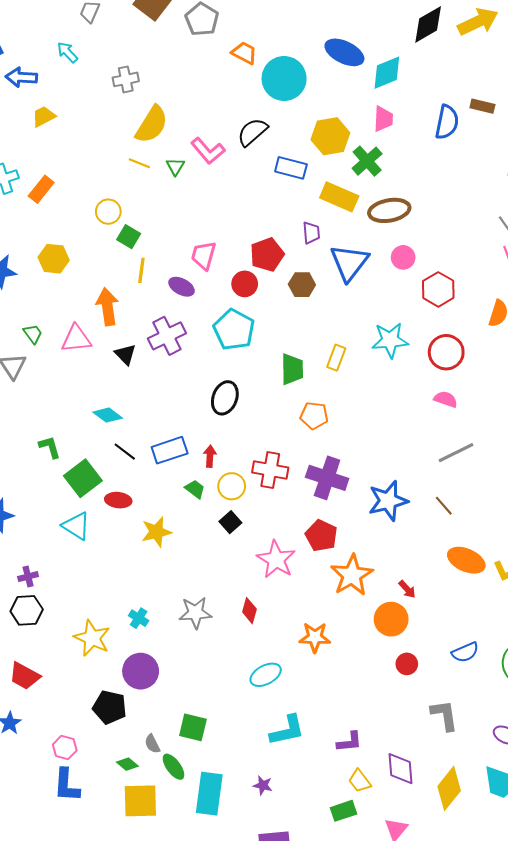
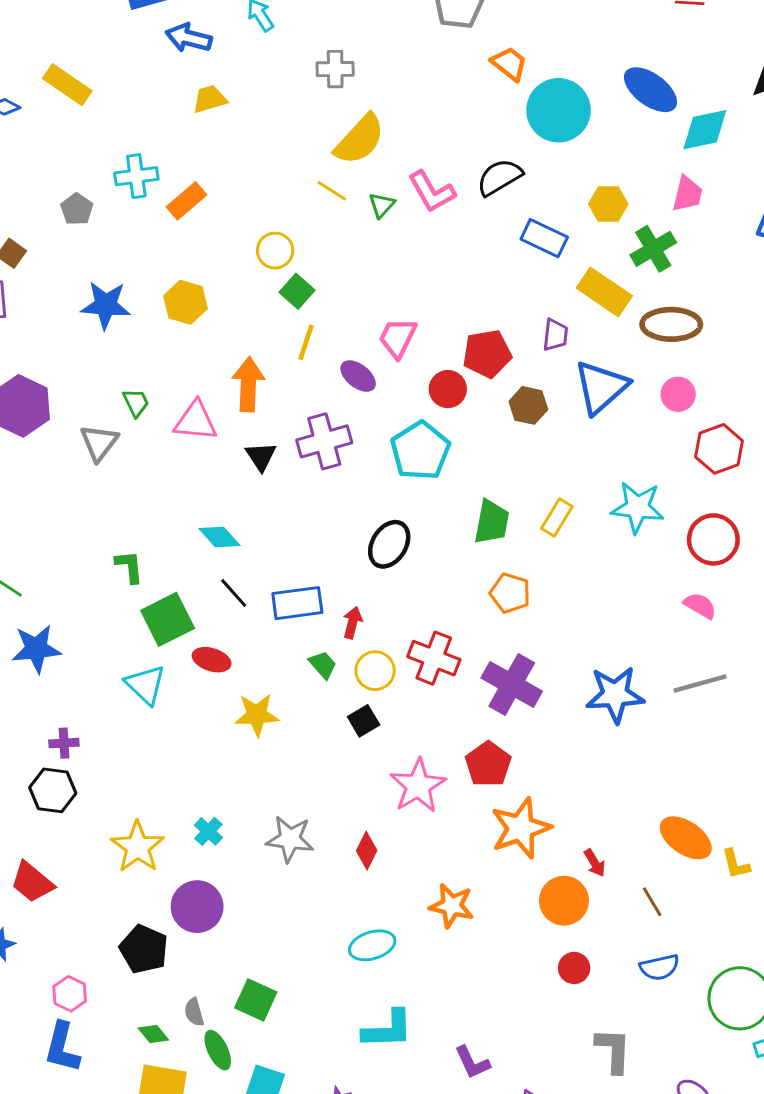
yellow hexagon: (330, 136) -> (608, 204), size x0.7
blue star: (388, 501) -> (615, 695), moved
brown line: (444, 506) -> (652, 902), moved
purple L-shape: (349, 742) -> (472, 1062), turned 60

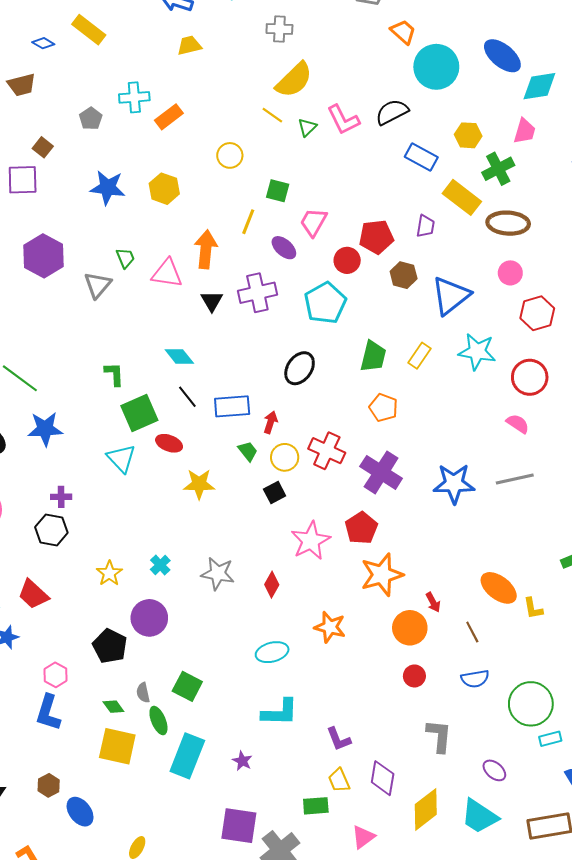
green square: (297, 291) -> (278, 191), moved, turned -30
blue triangle: (601, 387) -> (451, 296), moved
yellow star: (138, 847) -> (109, 573), size x0.7

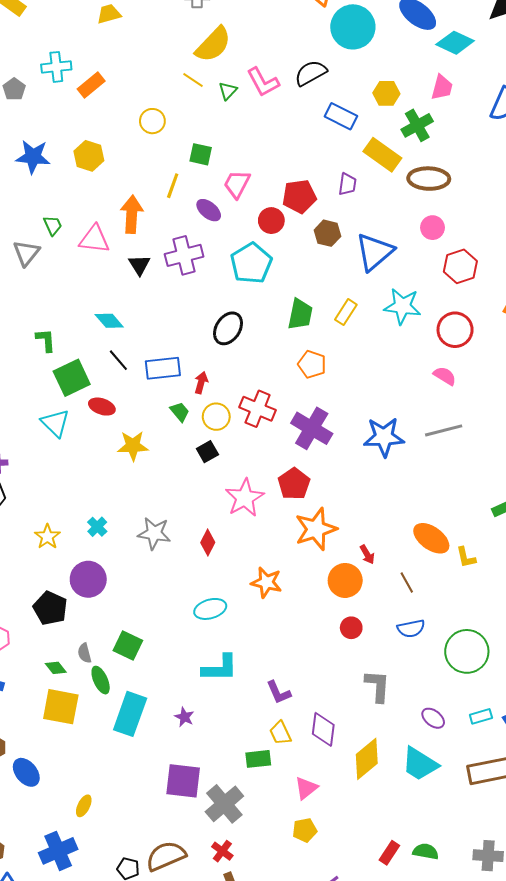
cyan diamond: (539, 86) -> (455, 43), turned 36
cyan rectangle: (550, 739) -> (481, 716), moved

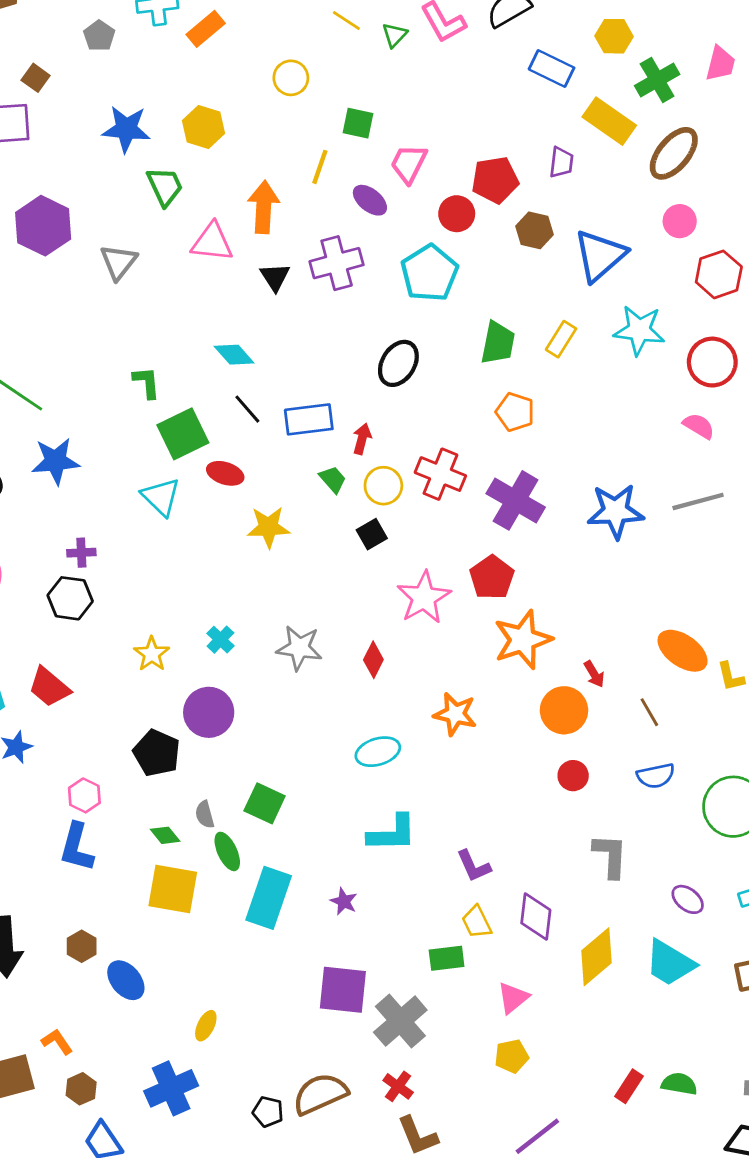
pink trapezoid: (442, 87) -> (720, 64), moved
brown ellipse: (429, 179) -> (674, 153), turned -51
green trapezoid: (53, 225) -> (165, 186), moved, size x1.4

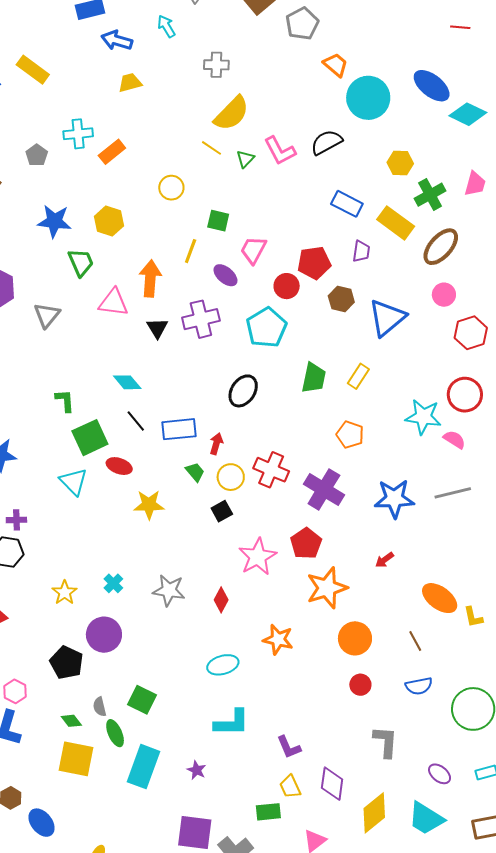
blue rectangle: (552, 68) -> (347, 204), moved
cyan star: (639, 330) -> (423, 417), moved
orange pentagon: (515, 412) -> (350, 435), moved
red arrow: (594, 674) -> (384, 560), moved, turned 84

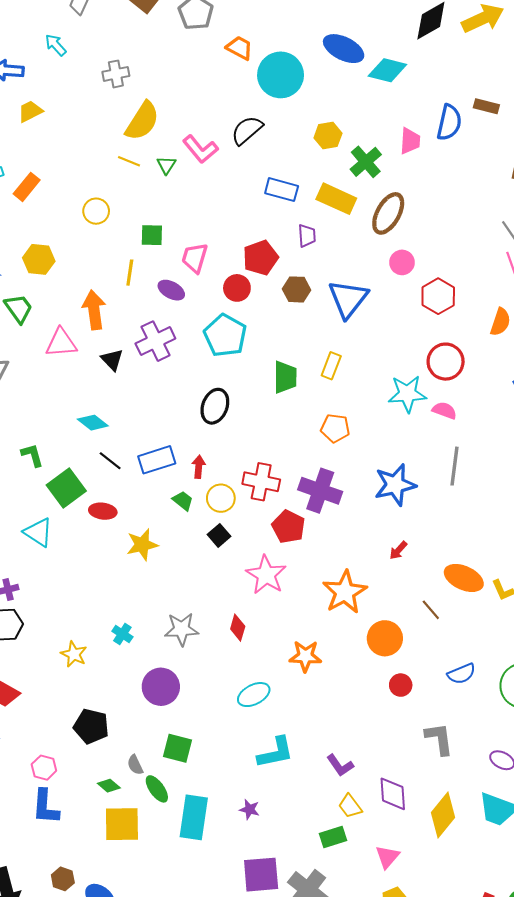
cyan triangle: (73, 482) -> (38, 532), moved
gray line: (453, 493) -> (454, 466), turned -57
red pentagon: (306, 543) -> (289, 527), moved
purple circle: (104, 635) -> (161, 687), moved
brown line: (415, 641) -> (431, 610), moved

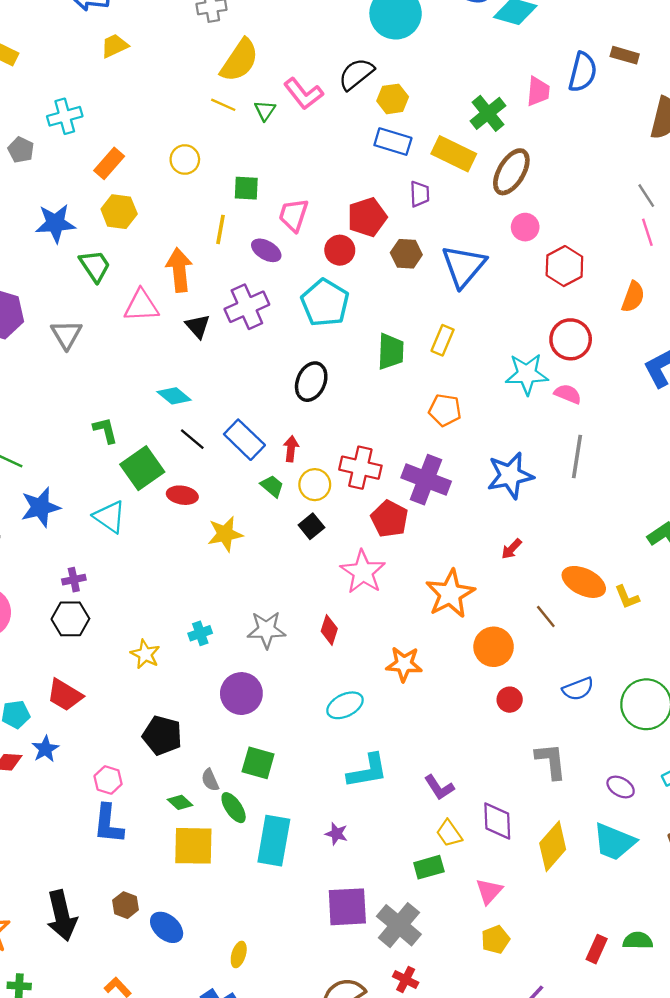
yellow hexagon: (328, 136) -> (393, 99), moved
orange rectangle: (27, 187) -> (109, 163), moved
blue rectangle: (157, 460) -> (244, 440), turned 60
cyan cross: (122, 634) -> (200, 633), turned 36

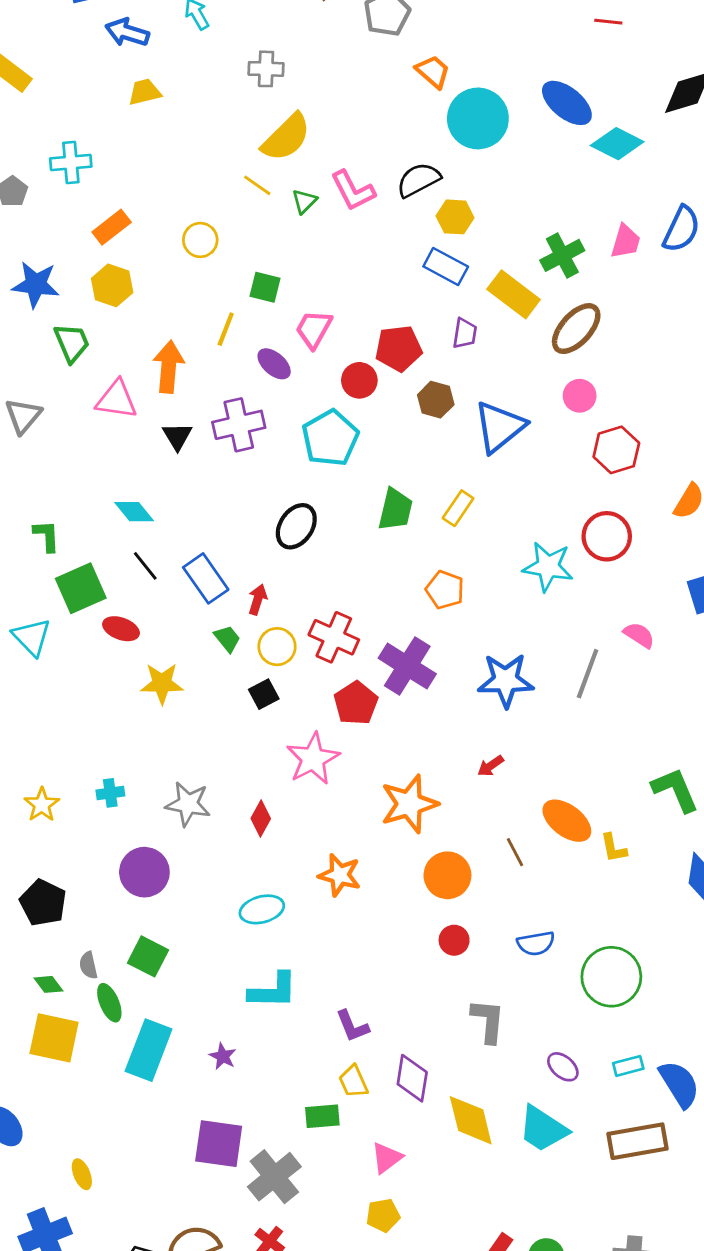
pink semicircle: (568, 394) -> (639, 635), moved
yellow diamond: (553, 846) -> (471, 1120), turned -66
yellow ellipse: (239, 954) -> (82, 1174), turned -50

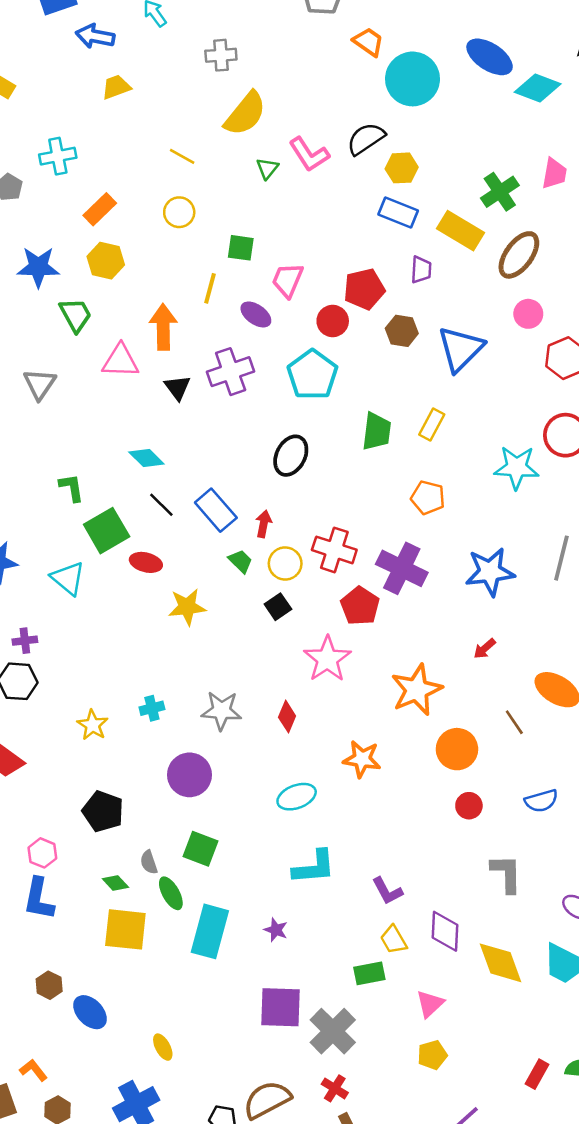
yellow line: (257, 185) -> (182, 156), moved

